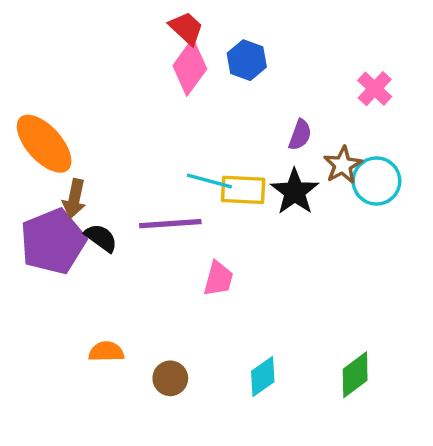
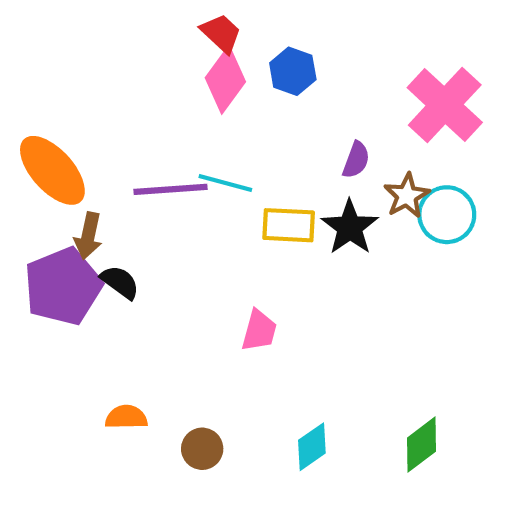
pink cross: (375, 89) -> (445, 105), size x1.8
cyan line: (209, 181) -> (225, 183), moved
purple line: (170, 224) -> (171, 189), moved

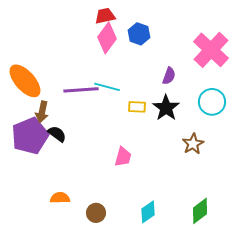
red trapezoid: (221, 33) -> (105, 16), turned -55
brown star: (407, 196) -> (193, 144), moved
yellow rectangle: (289, 225) -> (137, 107), size x0.7

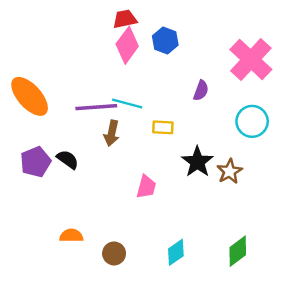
black star: (166, 108) -> (197, 162), moved
brown arrow: (42, 112) -> (112, 133), moved
purple pentagon: (30, 136) -> (36, 162), size x0.7

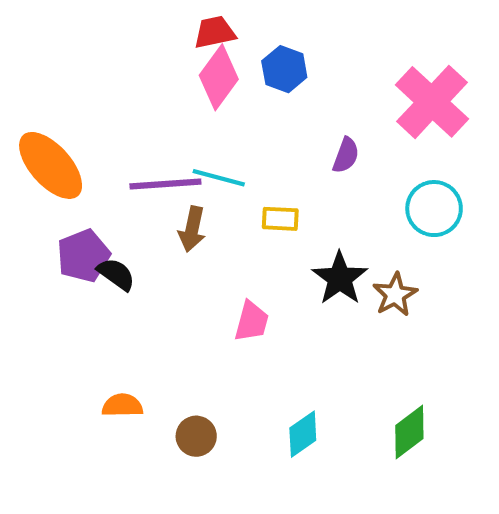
purple pentagon: (36, 162) -> (83, 256), moved

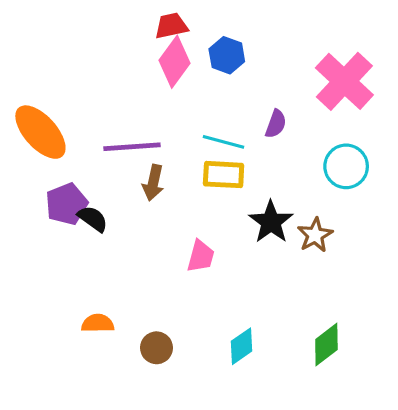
cyan line: (219, 178) -> (224, 142), moved
yellow rectangle: (280, 219) -> (224, 175), size x1.4

